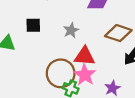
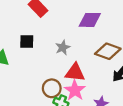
brown circle: (61, 73) -> (52, 88), size x0.7

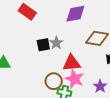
black square: (27, 42) -> (43, 45), moved

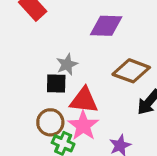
black square: (43, 45) -> (56, 83), moved

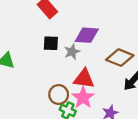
purple diamond: (106, 26) -> (87, 35), moved
black square: (56, 83) -> (51, 43), moved

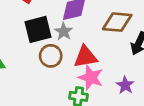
black square: (51, 43) -> (38, 29), size x1.5
brown circle: (59, 95) -> (51, 56), moved

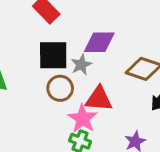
pink star: (91, 78) -> (83, 118), moved

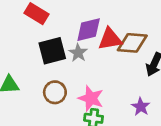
brown circle: (60, 88) -> (55, 92), moved
red triangle: (99, 99) -> (110, 39), moved

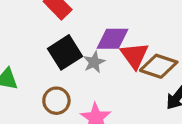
red triangle: (110, 39) -> (134, 55), turned 50
black square: (52, 51) -> (65, 52), turned -32

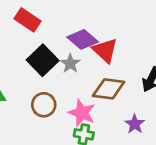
purple diamond: (113, 39) -> (83, 39), turned 52
brown diamond: (159, 66) -> (109, 89), moved

